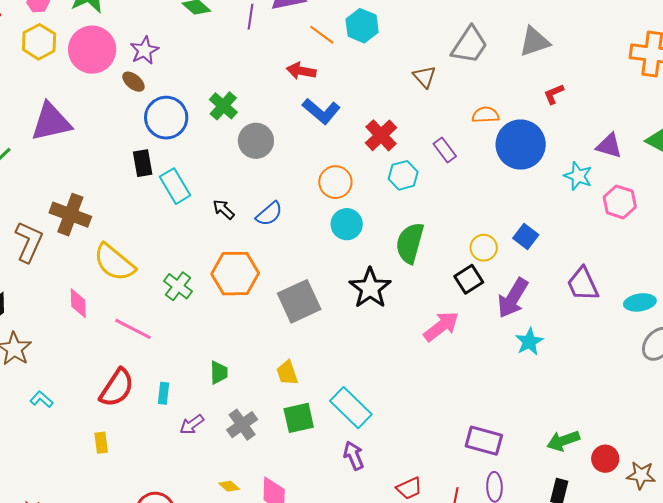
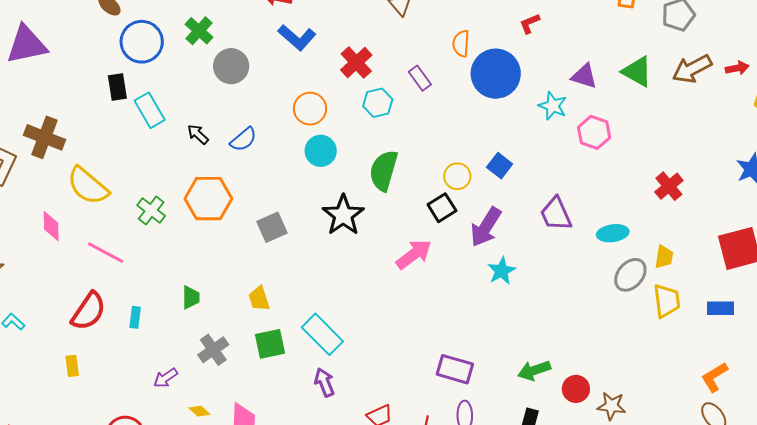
orange semicircle: (485, 115) -> (461, 43), turned -84
gray square: (299, 301) -> (272, 227), size x0.7
purple arrow: (192, 425) -> (165, 378), moved

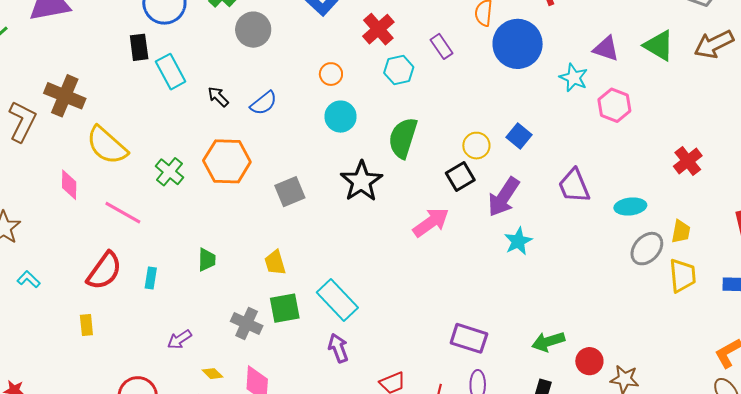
orange circle: (310, 109) -> (331, 74), size x0.7
gray cross: (213, 350) -> (247, 323), moved, turned -32

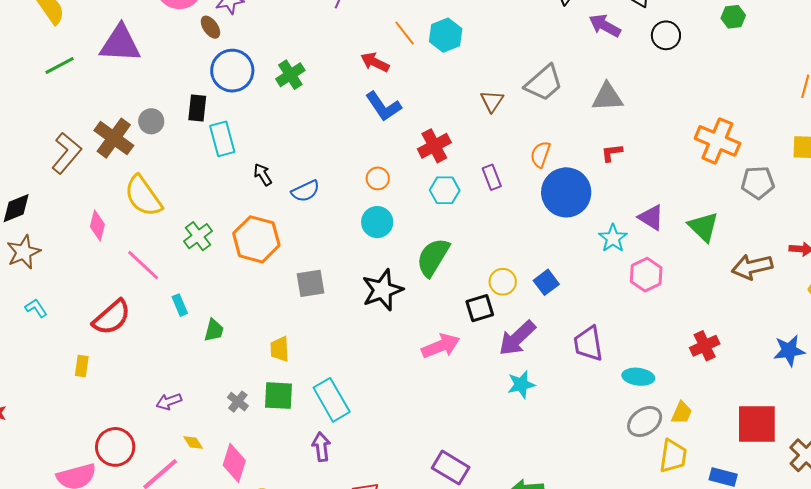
gray circle: (253, 30) -> (151, 121), moved, size x0.7
brown arrow: (714, 44) -> (752, 267), moved
cyan rectangle: (151, 278) -> (180, 305), moved, turned -45
gray cross: (247, 323) -> (238, 402), size x0.7

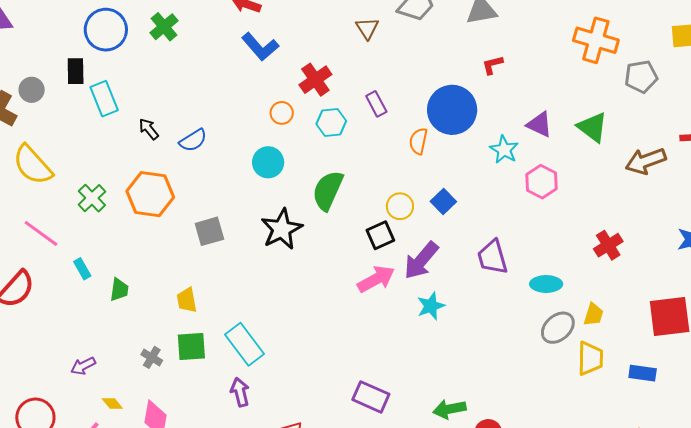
orange semicircle: (540, 154) -> (418, 141), moved
orange circle: (378, 178) -> (282, 113), moved
pink arrow: (441, 346) -> (376, 279), moved

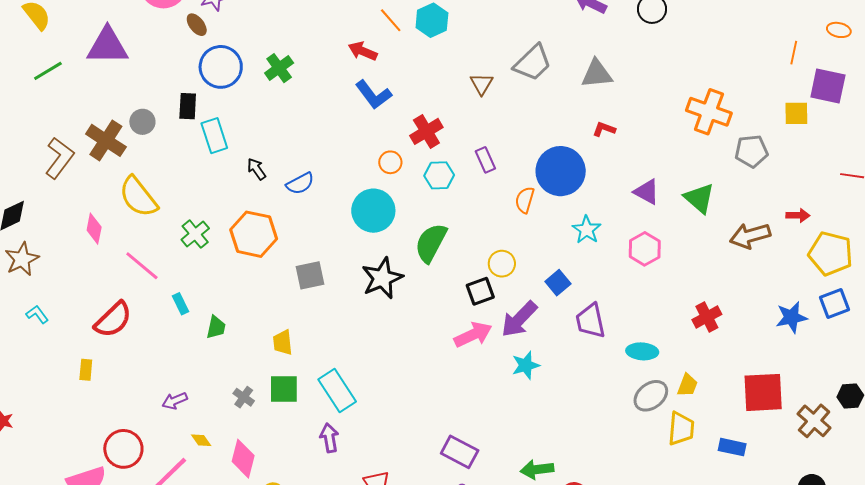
red L-shape: (492, 65) -> (604, 129), turned 30
cyan star: (504, 150) -> (587, 230), moved
cyan circle: (268, 162) -> (373, 211), size x1.4
blue square: (443, 202) -> (558, 283), moved

